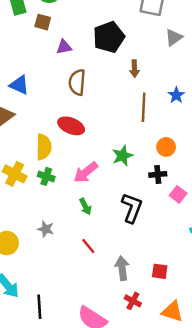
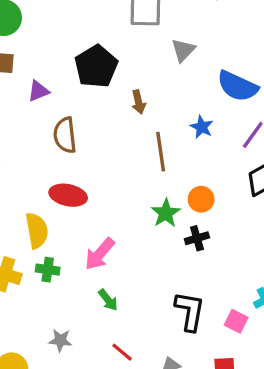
green star: (123, 156) -> (166, 213), moved
pink square: (178, 194) -> (236, 321), moved
black L-shape: (132, 208) -> (190, 311), moved

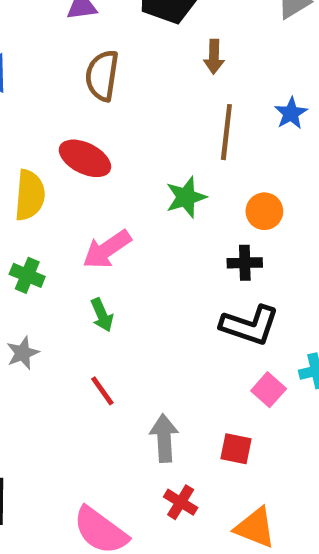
green star: (166, 213) -> (186, 197), moved
green cross: (48, 270) -> (27, 275), moved
black L-shape: (190, 311) -> (250, 325), moved, turned 84
gray star: (60, 340) -> (23, 353), turned 30

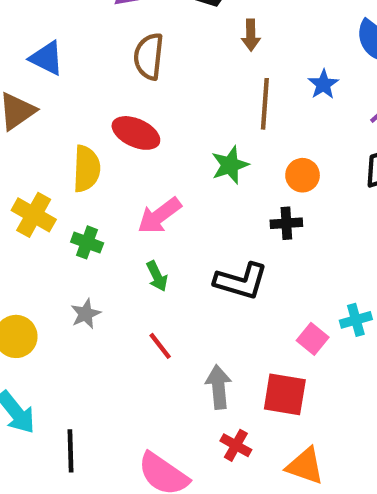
black L-shape: (250, 325) -> (241, 281), moved
red square: (236, 449) -> (285, 394), size x1.5

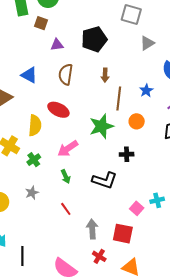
brown arrow: (251, 35) -> (105, 75), moved
blue triangle: (47, 58) -> (29, 75), moved
green star: (230, 165) -> (101, 126), size x1.4
orange circle: (303, 175) -> (137, 121), moved
green cross: (87, 242) -> (34, 160), turned 32

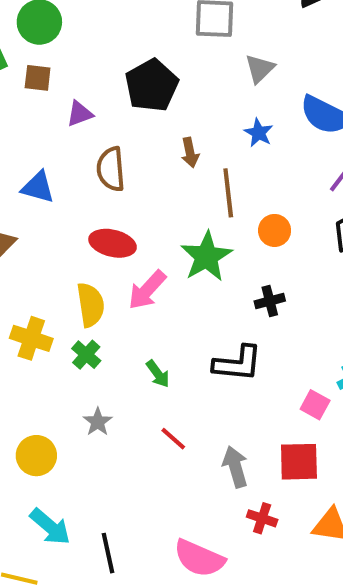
blue star: (146, 90) -> (259, 133), moved
yellow semicircle: (35, 125) -> (91, 305), moved
pink arrow: (68, 149) -> (147, 290), moved

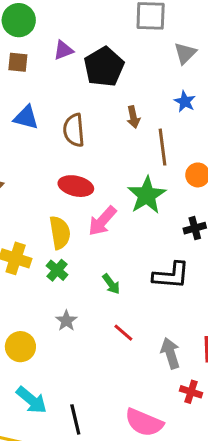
purple triangle: (80, 114) -> (63, 50), moved
blue triangle: (38, 187) -> (26, 117), moved

